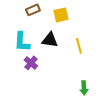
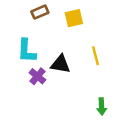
black triangle: (50, 40) -> (60, 64), moved

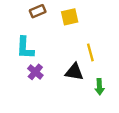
black triangle: (60, 64) -> (74, 72), moved
green arrow: (102, 107) -> (99, 87), moved

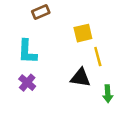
yellow square: (70, 17) -> (83, 33), moved
purple cross: (35, 72) -> (27, 83), moved

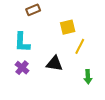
yellow line: (98, 57) -> (80, 46), turned 42
black triangle: (80, 78) -> (54, 64), moved

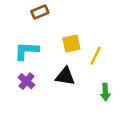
yellow square: (68, 27) -> (71, 44), moved
cyan L-shape: (22, 42) -> (26, 51), turned 90

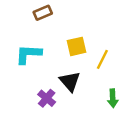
black triangle: (65, 76) -> (70, 81), turned 40
purple cross: (26, 81) -> (47, 98), moved

